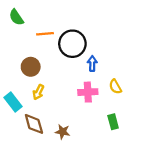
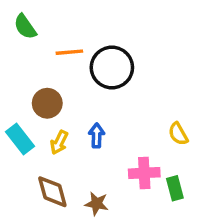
blue arrow: (92, 64) -> (97, 136), moved
pink cross: (88, 92) -> (144, 173), moved
cyan rectangle: (13, 102) -> (20, 139), moved

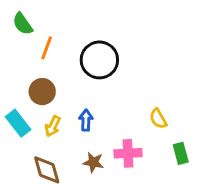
orange line: (69, 52) -> (47, 48), moved, turned -65
green rectangle: (175, 188) -> (181, 153), moved
brown star: (97, 204) -> (93, 162), moved

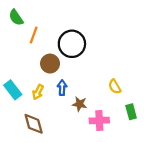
brown circle: (42, 92) -> (50, 64), moved
pink cross: (128, 153) -> (99, 120), moved
brown star: (93, 162) -> (80, 104), moved

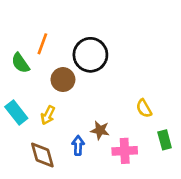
green semicircle: (16, 18) -> (20, 63), moved
blue arrow: (62, 88) -> (78, 145), moved

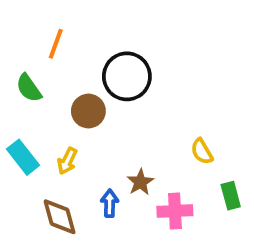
orange line: (42, 44) -> (56, 44), moved
brown star: (100, 130) -> (140, 182), turned 30

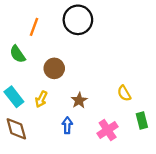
black circle: (127, 76) -> (78, 20), moved
brown star: (140, 182) -> (79, 100), moved
pink cross: (175, 211) -> (108, 130), turned -30
brown diamond: (60, 217) -> (16, 129), moved

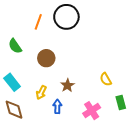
orange line: (34, 27) -> (38, 22), moved
yellow arrow: (41, 99) -> (41, 92), moved

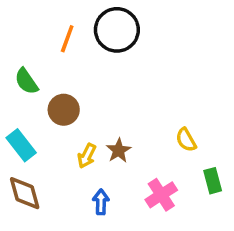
brown circle: (46, 58) -> (64, 110), moved
yellow arrow: (41, 92) -> (87, 156), moved
blue arrow: (57, 107) -> (101, 202), moved

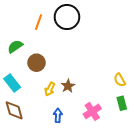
green semicircle: (26, 81) -> (15, 46), turned 91
yellow semicircle: (186, 140) -> (120, 80), moved

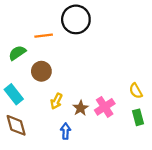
orange line: (39, 22) -> (44, 36), moved, turned 63
brown star: (68, 86) -> (81, 108), moved
pink cross: (92, 111) -> (105, 107), moved

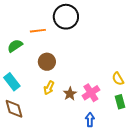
brown circle: (41, 71) -> (47, 62), moved
blue arrow: (66, 131) -> (90, 120), moved

